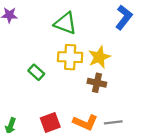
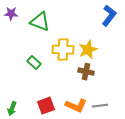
green triangle: (65, 23) -> (40, 22), moved

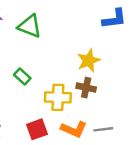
blue L-shape: (109, 16) -> (114, 19), turned 45
yellow cross: (63, 50) -> (58, 97), moved

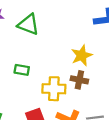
green rectangle: (22, 76) -> (22, 70), turned -32

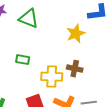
yellow star: (82, 55) -> (76, 34), moved

